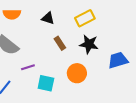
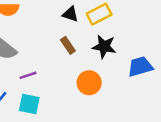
black triangle: (48, 18) -> (70, 14), moved
cyan square: (46, 83) -> (29, 104), moved

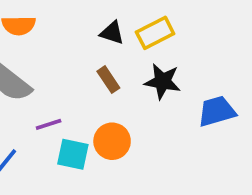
orange circle: (89, 83) -> (112, 141), moved
cyan square: (29, 104) -> (73, 154), moved

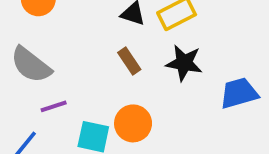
purple line: (49, 124) -> (54, 106), moved

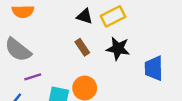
blue trapezoid: (239, 93) -> (154, 68), turned -75

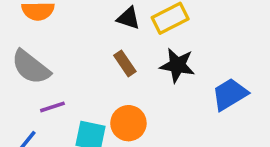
blue trapezoid: (154, 68) -> (230, 94), turned 60

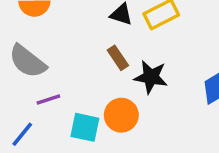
black star: (177, 65) -> (151, 77), moved

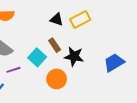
cyan square: (85, 127) -> (37, 57), moved, turned 30

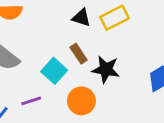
purple line: (13, 70) -> (31, 101), moved

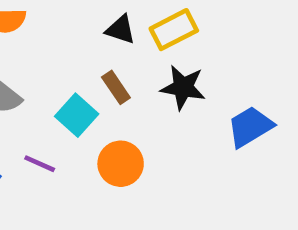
black star: (106, 69) -> (183, 87), moved
purple line: (31, 101) -> (40, 164), turned 42

